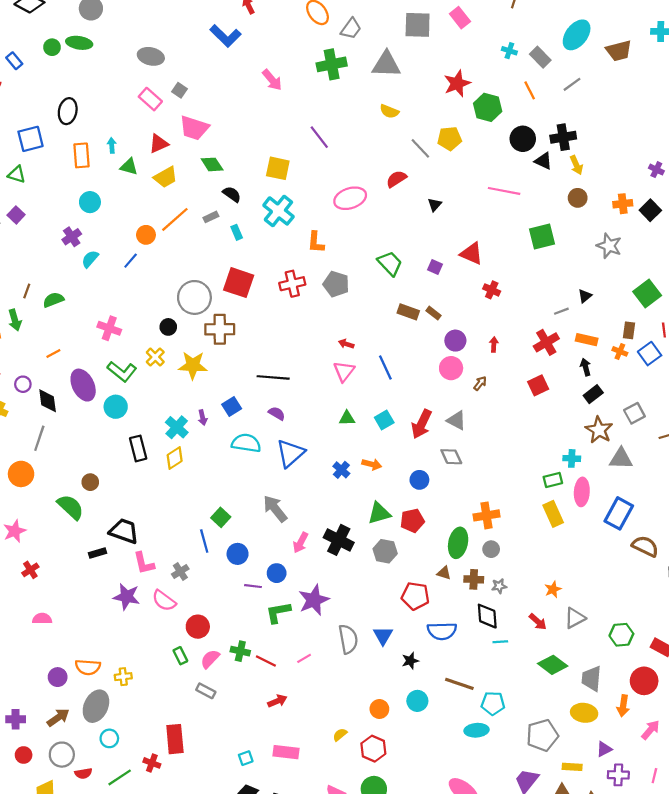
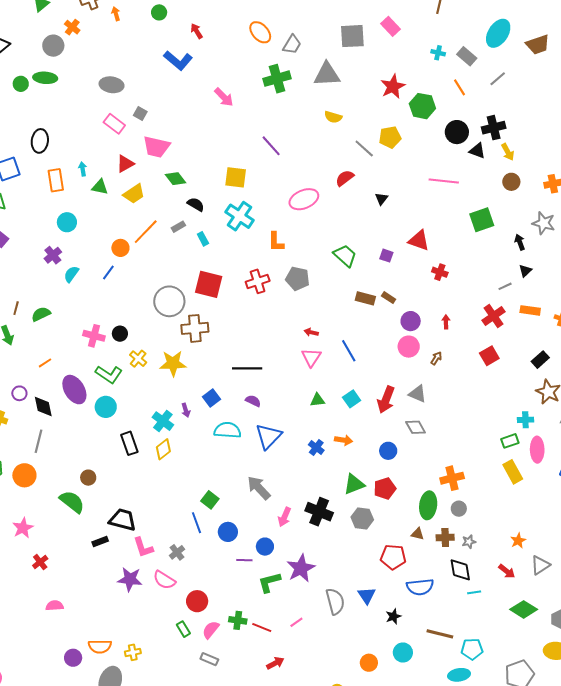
black circle: (168, 327) -> (120, 334), moved
black arrow: (586, 367) -> (520, 242), moved

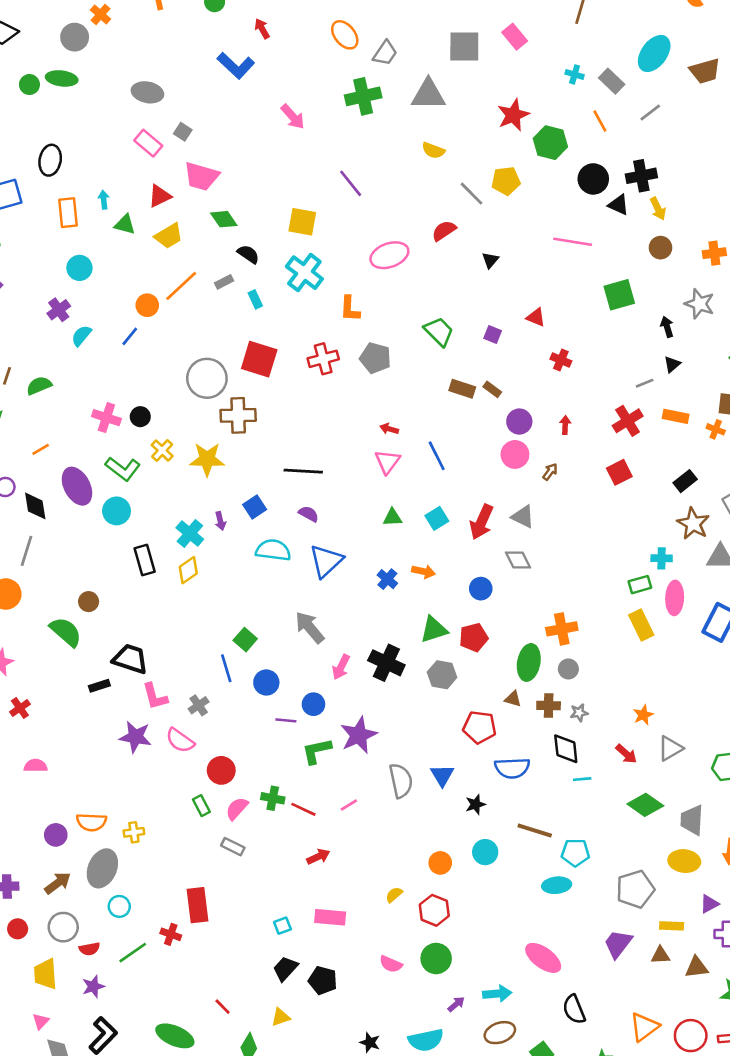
red triangle: (419, 240) -> (536, 317), size x0.7

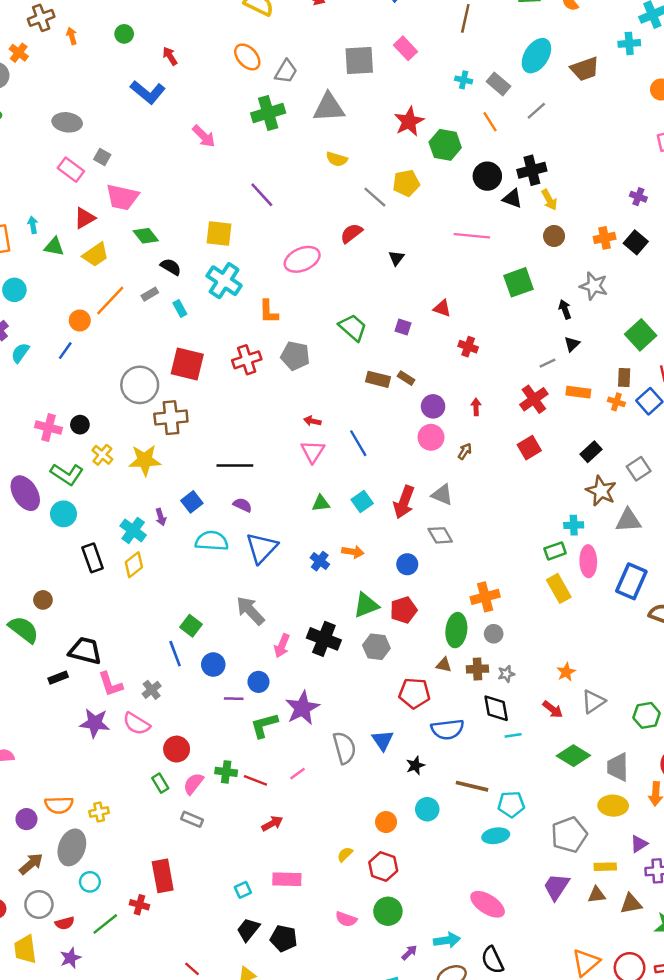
black semicircle: (574, 1009) -> (492, 960), moved

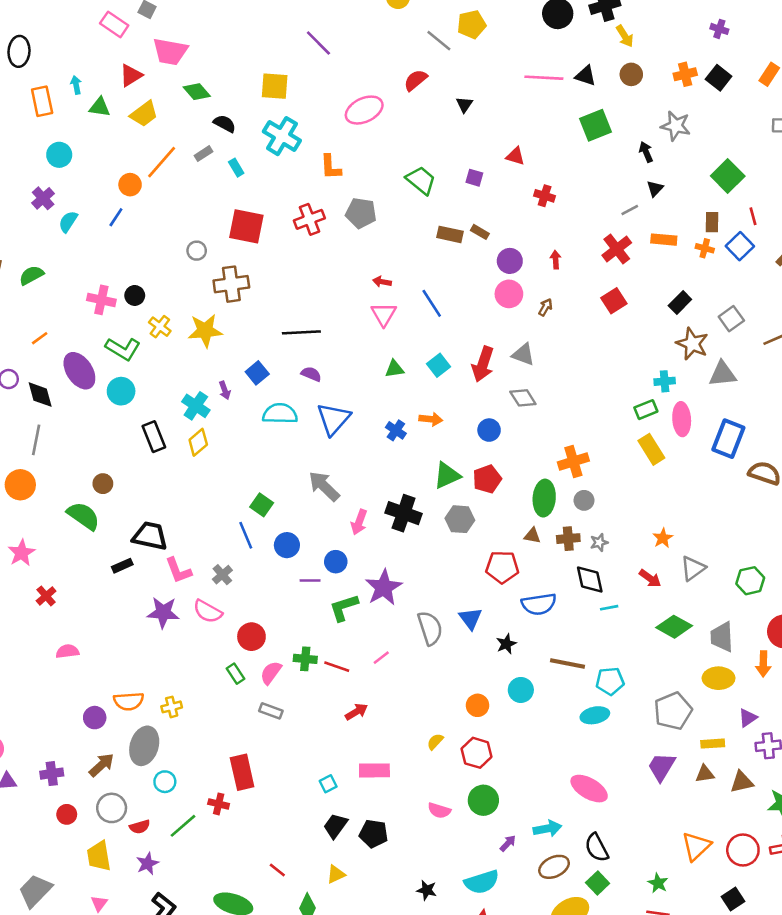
black triangle: (512, 199) -> (586, 76), moved
gray circle: (140, 385) -> (197, 251), size x0.5

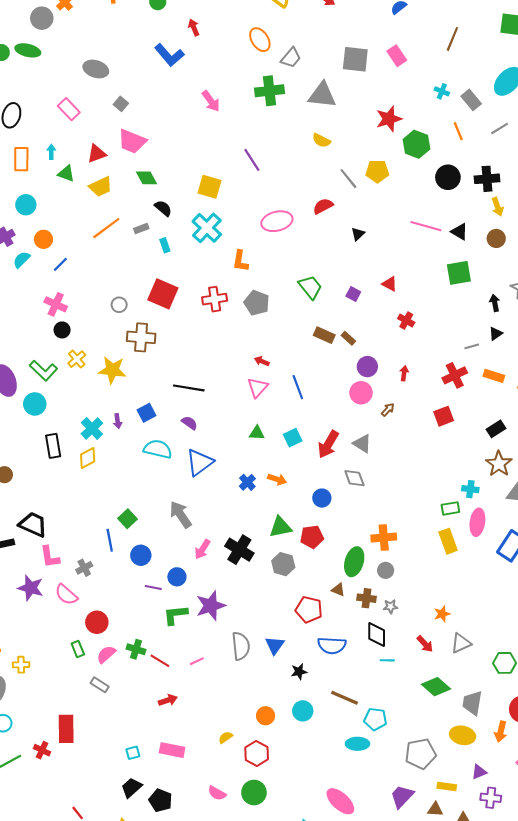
pink rectangle: (114, 24) -> (69, 109), moved
orange circle: (130, 185) -> (43, 239), moved
pink cross: (101, 300) -> (56, 304), moved

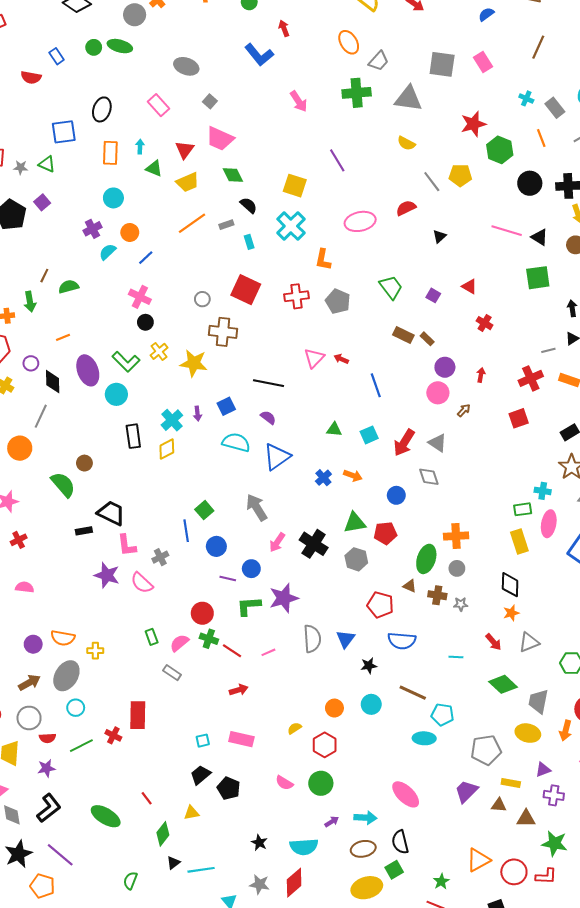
red triangle: (97, 154) -> (185, 150), turned -36
pink triangle: (258, 388) -> (314, 358), moved
red circle: (97, 622) -> (202, 613), moved
black diamond: (377, 635) -> (510, 585), moved

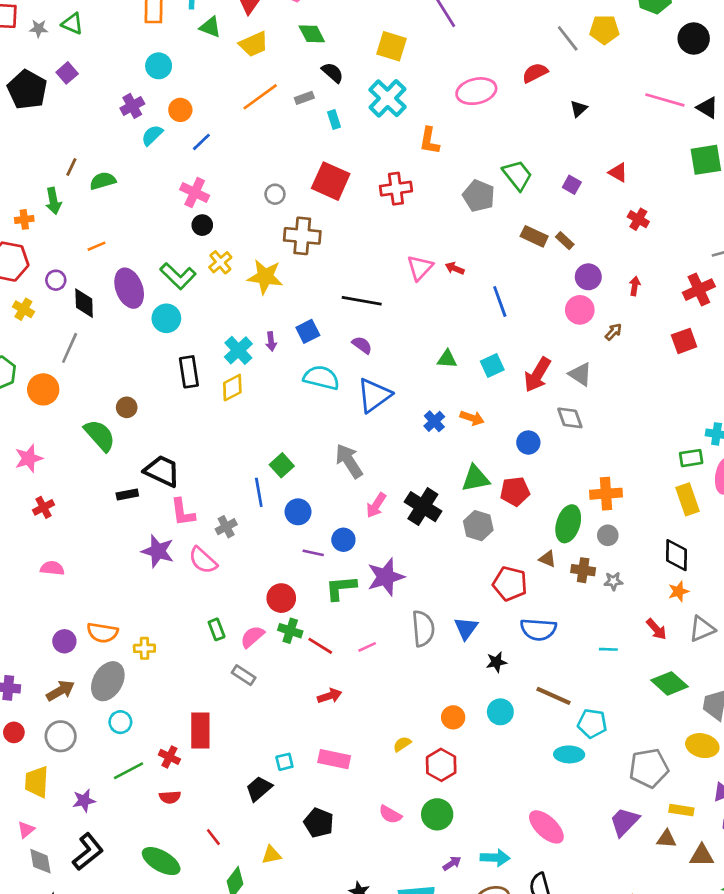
gray pentagon: (338, 301) -> (479, 196), moved
red semicircle: (47, 738) -> (170, 797), moved
black trapezoid: (200, 775) -> (259, 789), moved

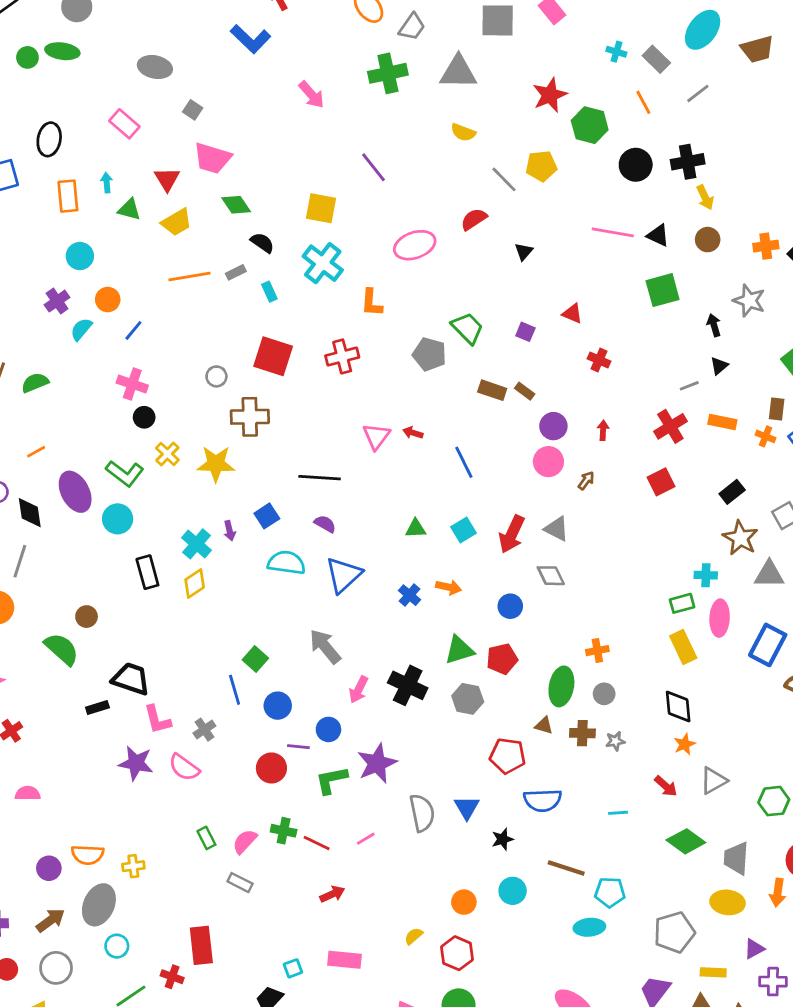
orange line: (260, 97) -> (190, 276), turned 33
orange cross: (606, 494) -> (597, 651), size x0.7
red circle: (281, 598) -> (271, 768), moved

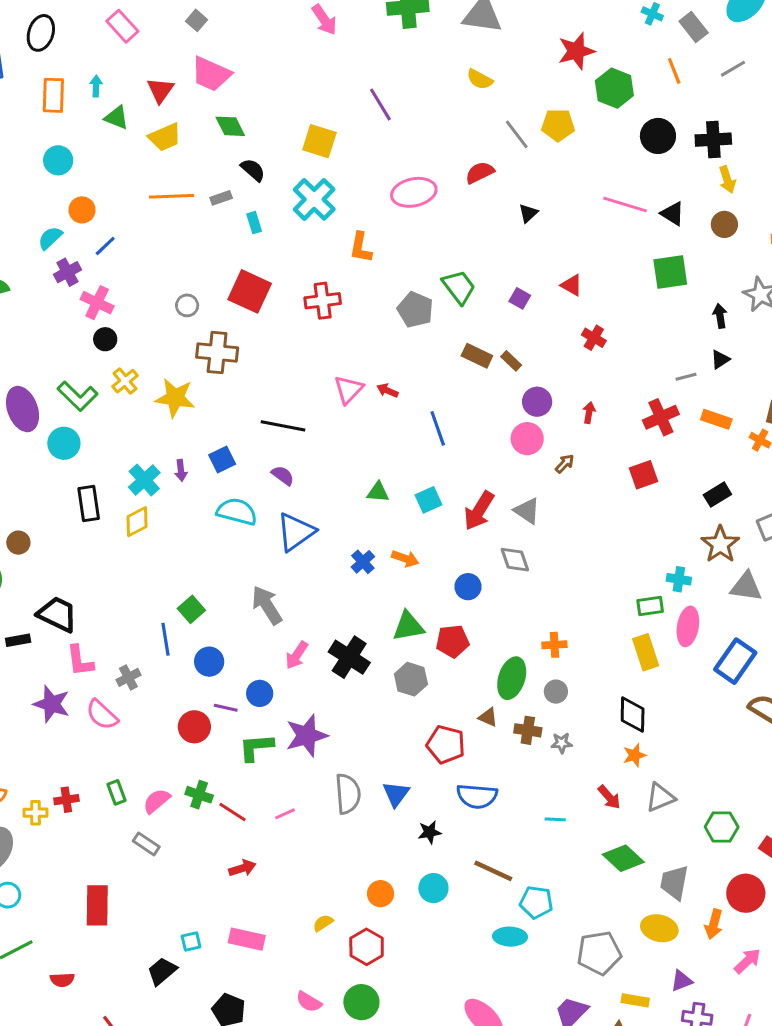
purple cross: (57, 301) -> (67, 272), moved
red cross: (172, 977) -> (66, 800), moved, turned -35

